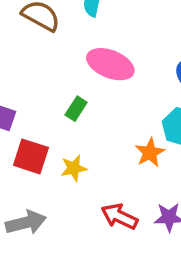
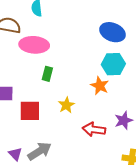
pink ellipse: (110, 64) -> (34, 45), moved
yellow star: (74, 168) -> (66, 105), moved

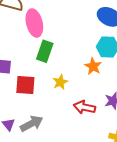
pink ellipse: (34, 45) -> (34, 23), turned 68
green rectangle: (47, 74) -> (45, 51), size x1.5

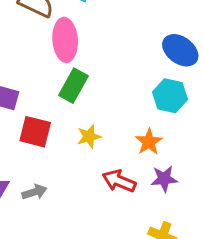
orange star: (93, 66) -> (149, 142), moved
gray arrow: (32, 124) -> (35, 192), size x0.7

